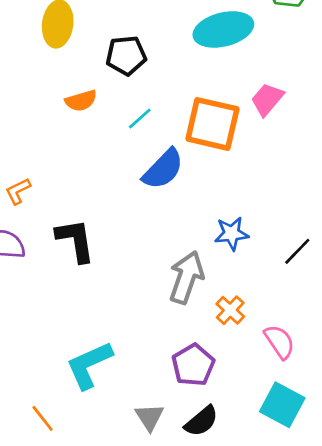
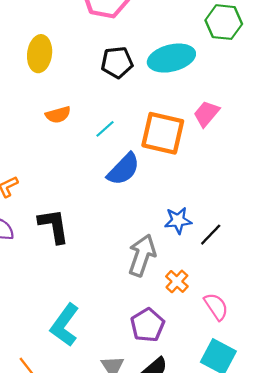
black pentagon: (126, 55) -> (117, 62), moved
black line: (297, 251) -> (211, 235), moved
cyan L-shape: (89, 365) -> (65, 325), turned -30

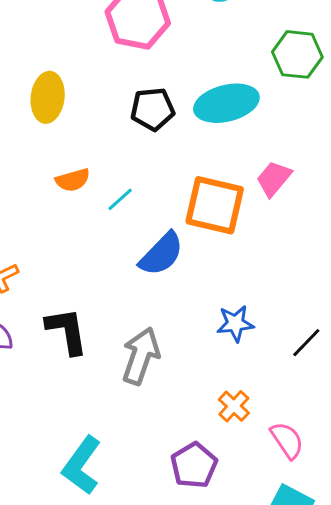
cyan line: (105, 129) -> (120, 199), moved
black line: (211, 235) -> (306, 343), moved
gray arrow: (142, 255) -> (141, 356), moved

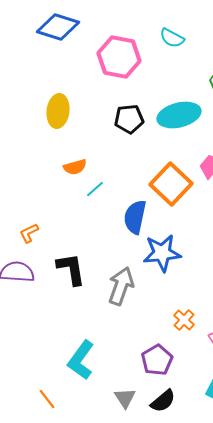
cyan line: (120, 199) -> (95, 189), moved
orange square: (215, 205) -> (171, 184), turned 30
blue semicircle: (161, 254) -> (135, 217), turned 148
blue star: (235, 323) -> (162, 253), moved, size x1.5

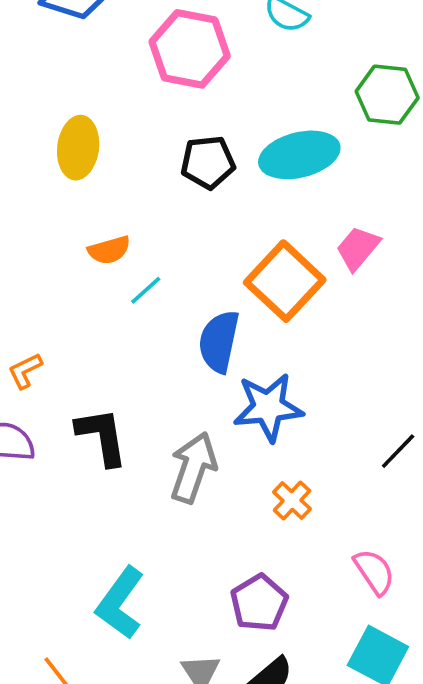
orange cross: (184, 320) -> (292, 500), moved

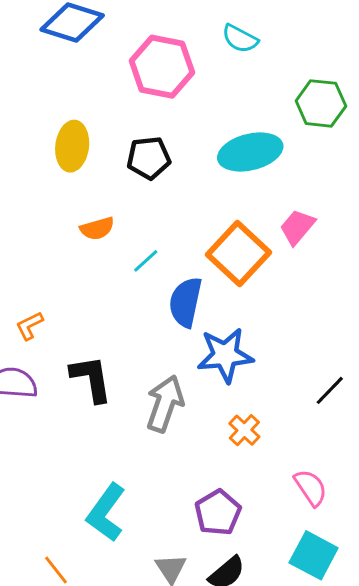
black pentagon: (208, 162) -> (149, 158), moved
cyan line: (146, 290) -> (146, 261), moved

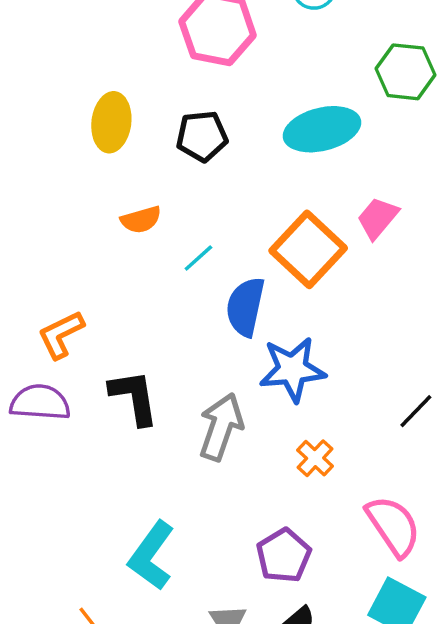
orange L-shape: (29, 326) -> (61, 335), size x1.4
pink semicircle: (311, 488) -> (393, 526), size x1.4

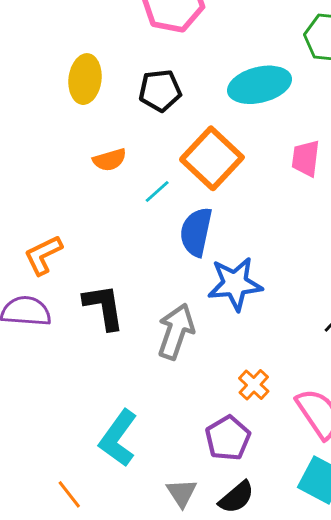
pink trapezoid: (378, 218) -> (306, 158), turned -33
orange square: (308, 249) -> (212, 158), moved
orange cross: (315, 458) -> (254, 385), moved

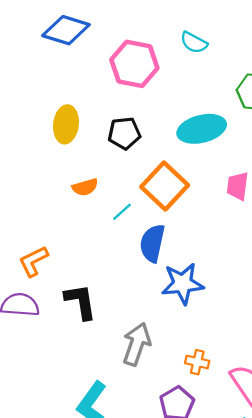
gray arrow: (176, 331) -> (137, 344), moved
orange cross: (254, 385) -> (197, 362), turned -30

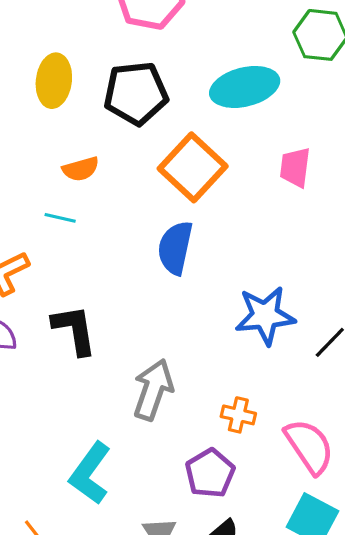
black pentagon: (124, 133) -> (136, 93), size x1.4
cyan line: (122, 212) -> (60, 218), moved, turned 55
blue star: (183, 284) -> (265, 316), moved

